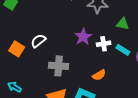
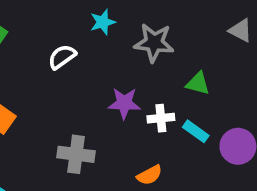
purple star: (83, 37) -> (124, 103), turned 30
white semicircle: (38, 41) -> (62, 57), moved

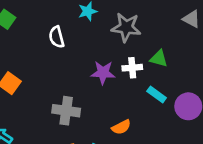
white semicircle: (62, 57) -> (57, 37), turned -70
white cross: (161, 118) -> (132, 68), moved

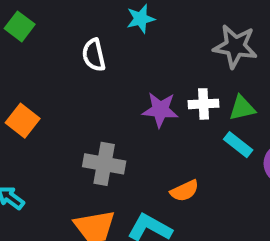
gray star: (126, 27) -> (235, 46), moved
green triangle: (159, 59) -> (242, 108), moved, turned -30

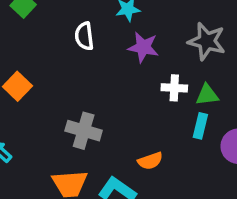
purple star: (160, 110) -> (143, 47), moved
cyan rectangle: (238, 145) -> (200, 126), turned 60

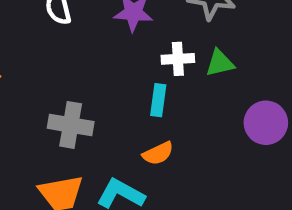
cyan rectangle: (200, 126) -> (158, 100), moved

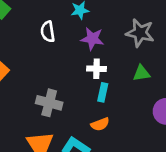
white cross: (178, 59) -> (96, 69), moved

